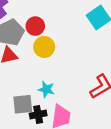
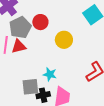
yellow circle: (44, 47) -> (64, 40), moved

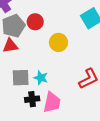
gray square: (30, 87) -> (21, 78), moved

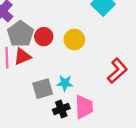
red circle: (35, 22) -> (44, 37), moved

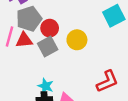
cyan star: (65, 83) -> (46, 86), moved
gray square: (43, 89) -> (48, 47), moved, turned -30

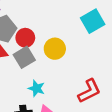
cyan star: (46, 86) -> (37, 88), moved

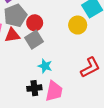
yellow circle: (55, 49) -> (78, 25), moved

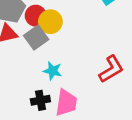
yellow circle: (78, 25) -> (50, 22), moved

